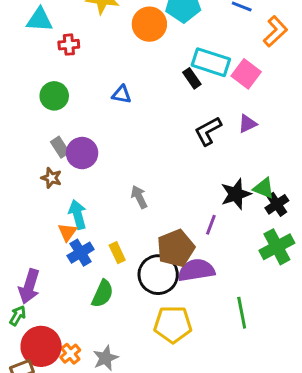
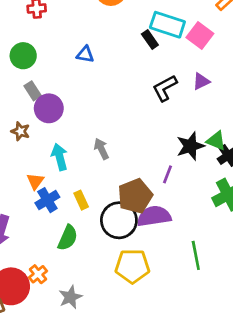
gray rectangle: (60, 147) -> (33, 91), moved
cyan arrow: (78, 215) -> (60, 157), moved
orange cross: (70, 354) -> (38, 274), moved

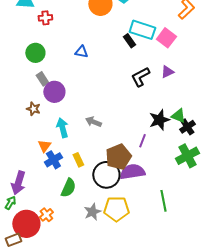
gray arrow: (101, 149) -> (93, 122), turned -42
gray star: (70, 297) -> (92, 212), moved

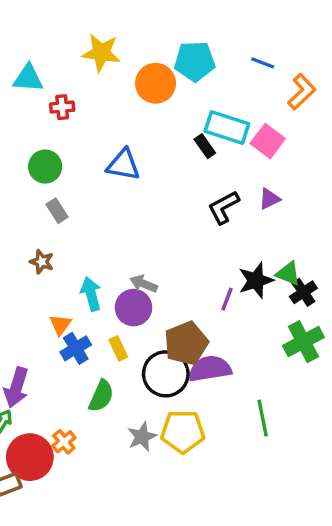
blue triangle: (81, 52) -> (123, 165), size x1.5
purple circle: (54, 92) -> (133, 308), moved
purple line: (142, 141) -> (227, 299), moved

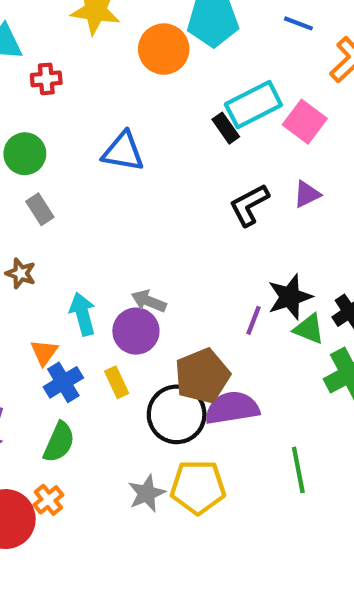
cyan rectangle: (227, 127) -> (253, 105), turned -45
green triangle: (288, 274) -> (309, 329), moved
green semicircle: (101, 396) -> (59, 442), moved

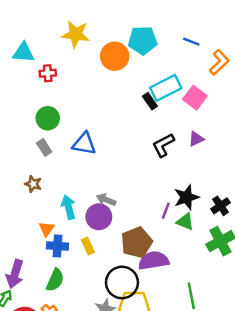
blue triangle: (123, 152) -> (84, 144), moved
green circle: (25, 154) -> (48, 118), moved
green triangle: (309, 329) -> (185, 222), moved
blue cross: (63, 382) -> (57, 246), turned 35
black circle: (177, 414) -> (122, 282), moved

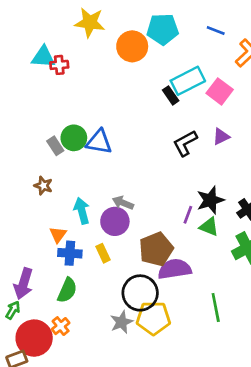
cyan triangle: (23, 53) -> (43, 57), moved
green circle: (48, 118) -> (74, 138), moved

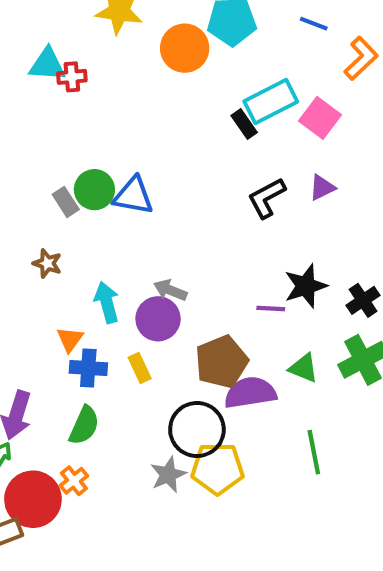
purple line: (188, 215) -> (271, 309), turned 72
green triangle: (209, 227) -> (304, 368), moved

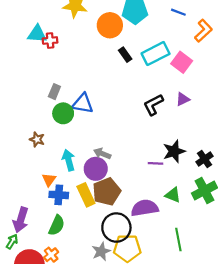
black rectangle: (244, 124) -> (125, 55), moved
green circle: (94, 190) -> (63, 113), moved
gray rectangle: (66, 202) -> (54, 92), moved, turned 56
brown pentagon: (222, 362) -> (107, 192), moved
yellow rectangle: (140, 368) -> (86, 195), size x1.5

